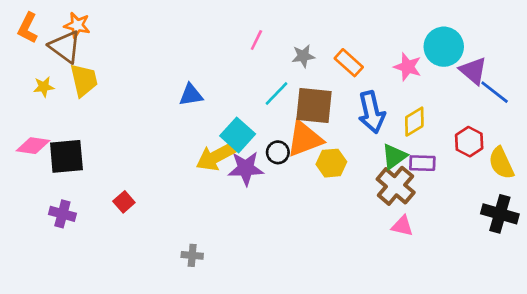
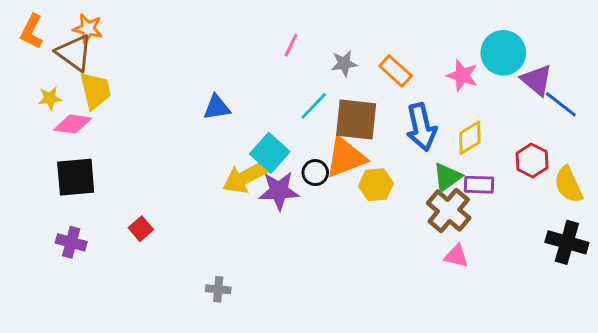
pink diamond: (33, 146) -> (73, 124), moved

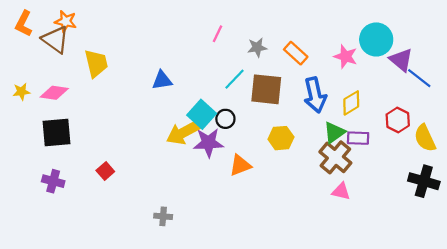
yellow trapezoid: (95, 91) -> (96, 63), moved
yellow star: (50, 98) -> (21, 92), moved
orange triangle: (346, 157) -> (240, 165), moved, size x0.7
black circle: (315, 173) -> (225, 119), moved

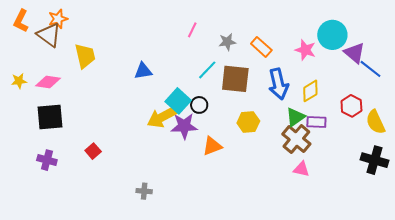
orange star: (66, 21) -> (58, 19), turned -30

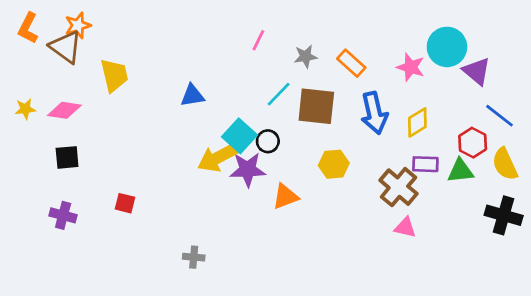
blue line: (370, 69) -> (500, 116), moved
black square: (50, 117) -> (67, 157), size x0.7
green triangle: (295, 117) -> (460, 171), moved, turned 30
red square: (93, 151) -> (125, 203), turned -35

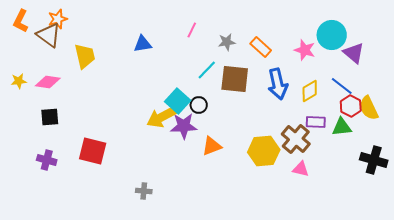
blue triangle: (192, 95) -> (143, 44), moved
blue line: (500, 116) -> (342, 86), moved
yellow hexagon: (334, 164) -> (264, 151), moved, size x1.4
yellow semicircle: (505, 164) -> (369, 108), moved
red square: (125, 203) -> (93, 151), size x1.8

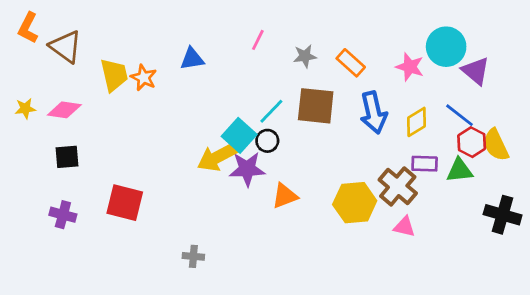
orange star: (58, 19) -> (144, 78), moved, turned -30
cyan line: (207, 70) -> (271, 111), moved

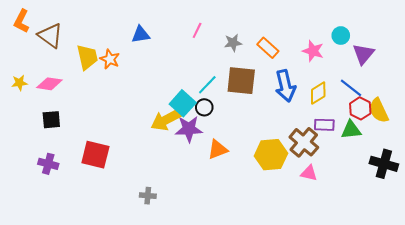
cyan circle: (446, 47) -> (341, 36), size x0.6
blue triangle: (192, 59) -> (141, 34), moved
purple triangle: (476, 71) -> (363, 54), turned 30

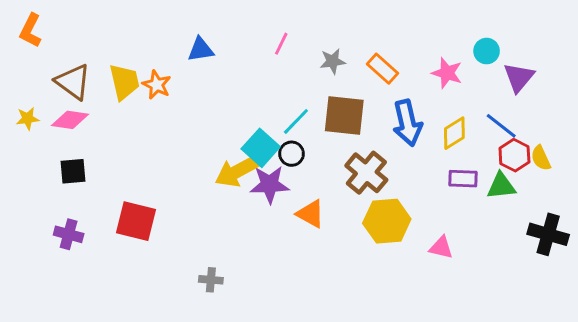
brown triangle: (50, 36) -> (73, 82), moved
yellow semicircle: (379, 110) -> (541, 158), size x0.7
brown cross: (304, 142) -> (366, 173), moved
orange triangle: (218, 149) -> (311, 214), turned 50

